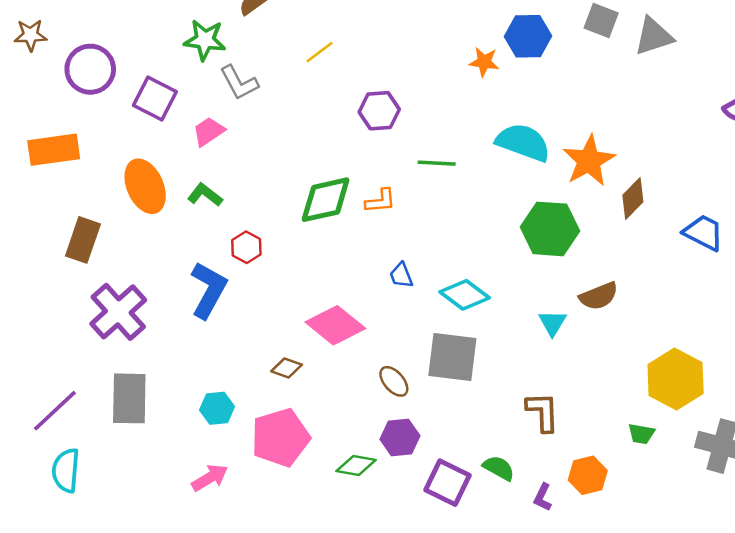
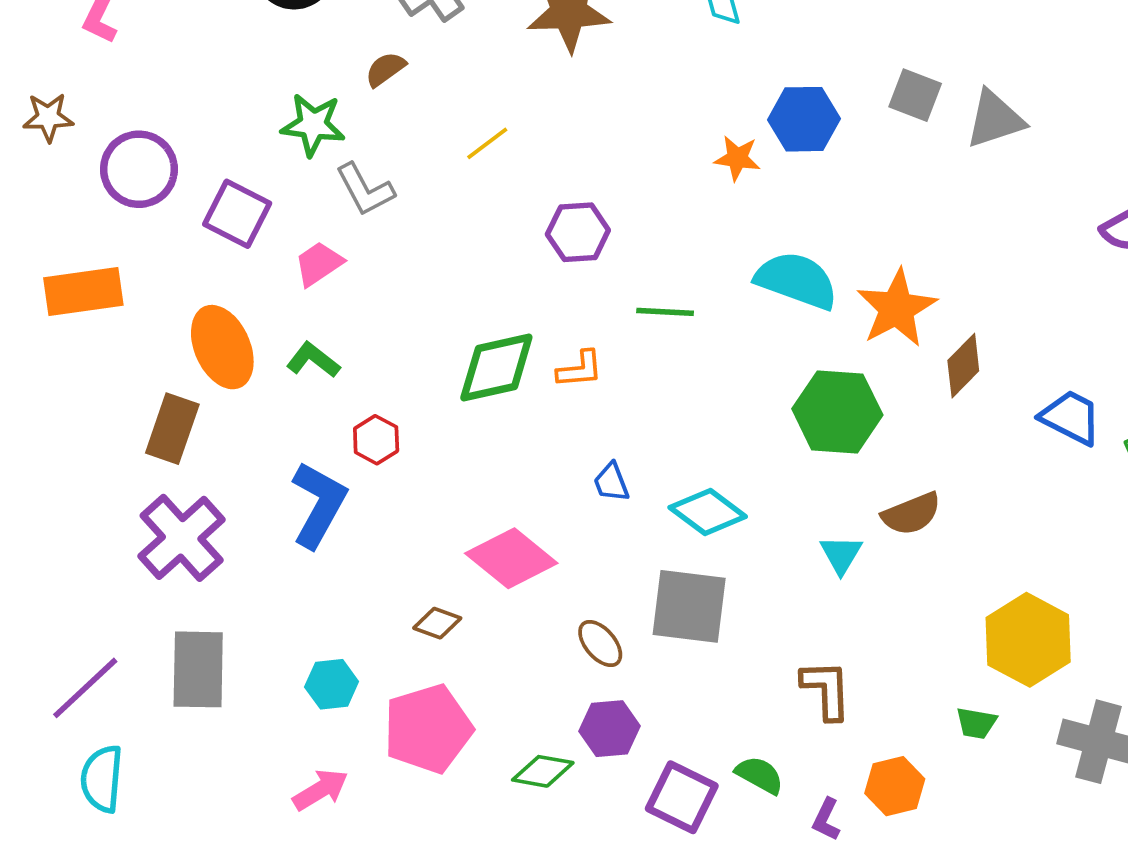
brown rectangle: (83, 240) -> (172, 429), moved

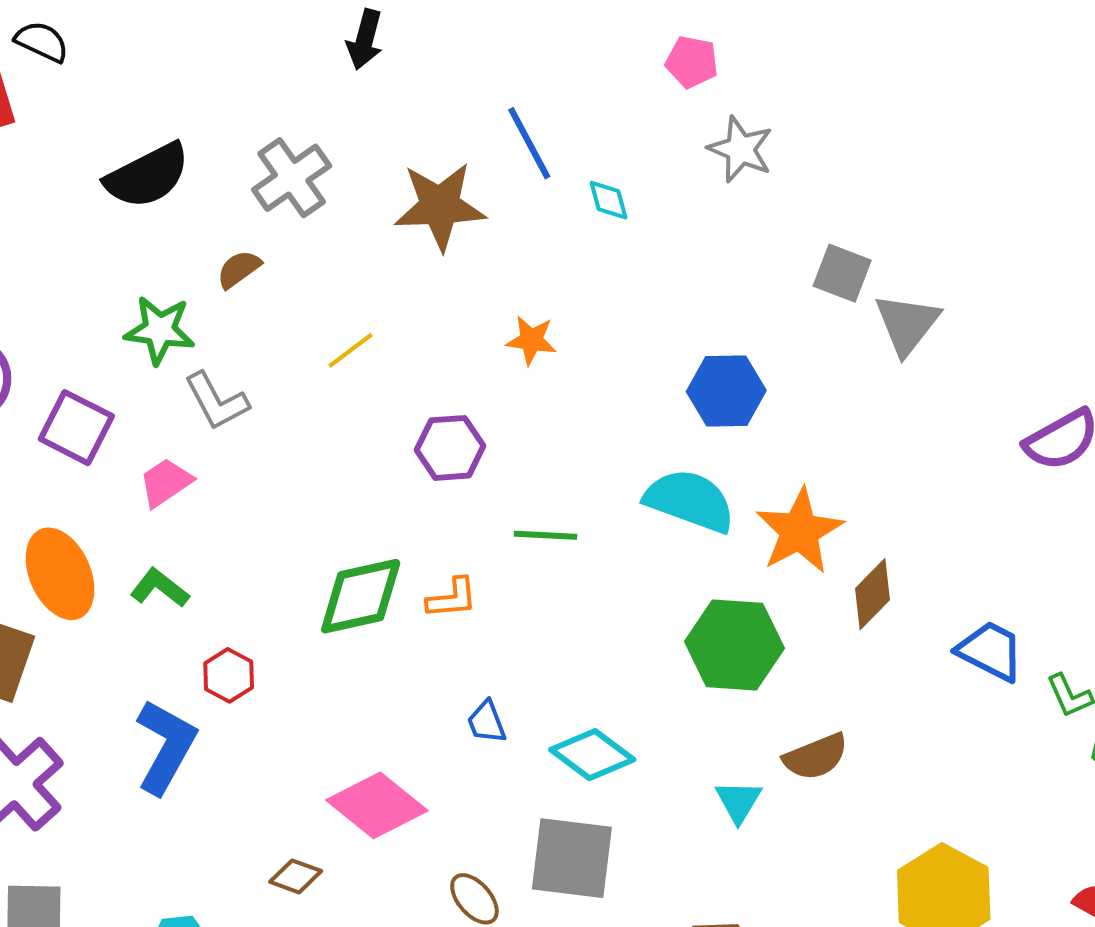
gray square: (915, 95) -> (842, 273), moved
blue hexagon: (804, 119) -> (726, 391), moved
gray triangle: (995, 119) -> (907, 324), turned -34
orange star: (737, 158) -> (531, 340), moved

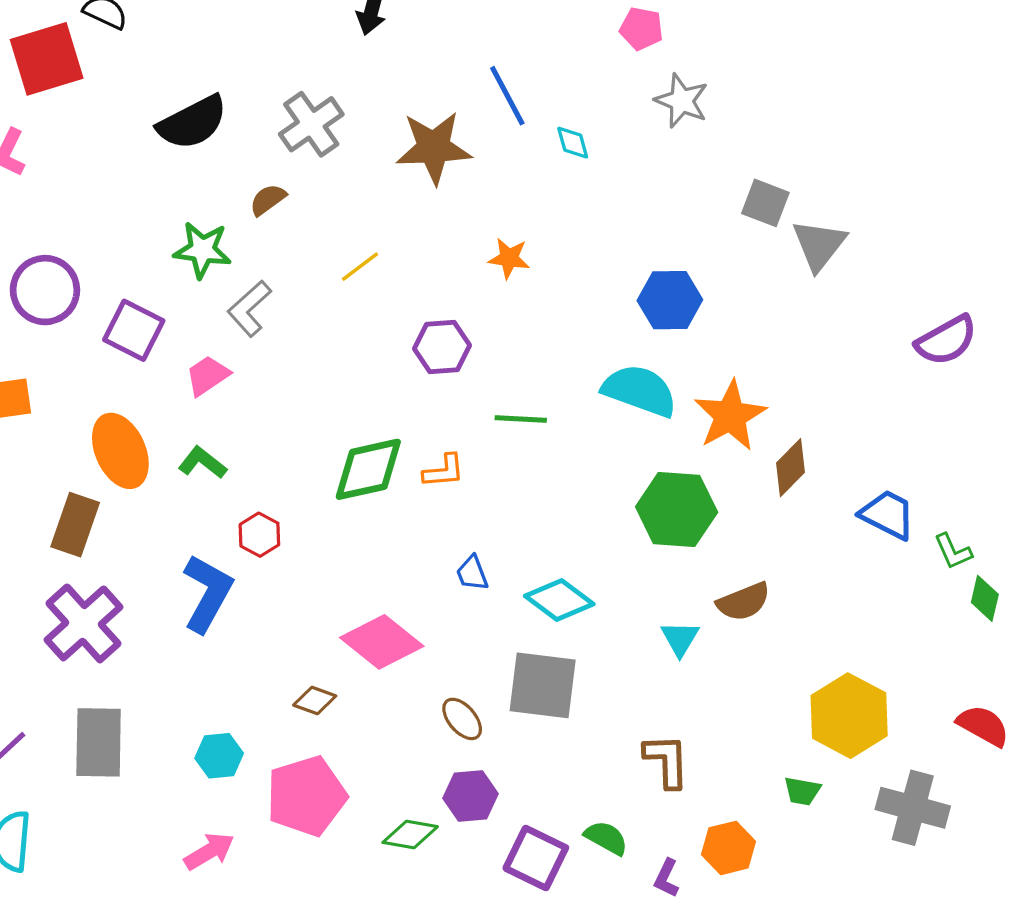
gray L-shape: (216, 401) -> (249, 308), turned 76

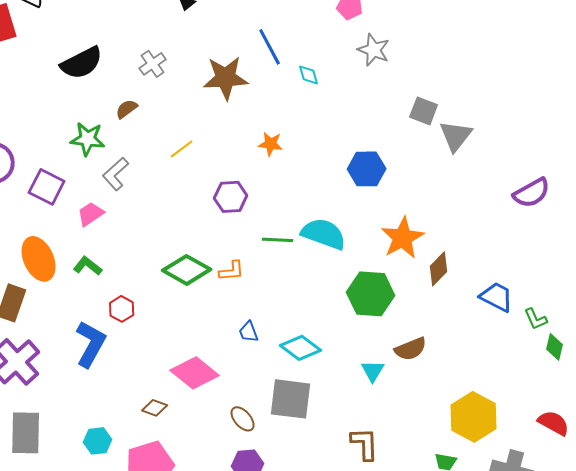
gray cross: (311, 124) -> (153, 64), size x0.7
cyan semicircle: (640, 391) -> (324, 234), moved
green diamond: (368, 469) -> (187, 270), turned 42

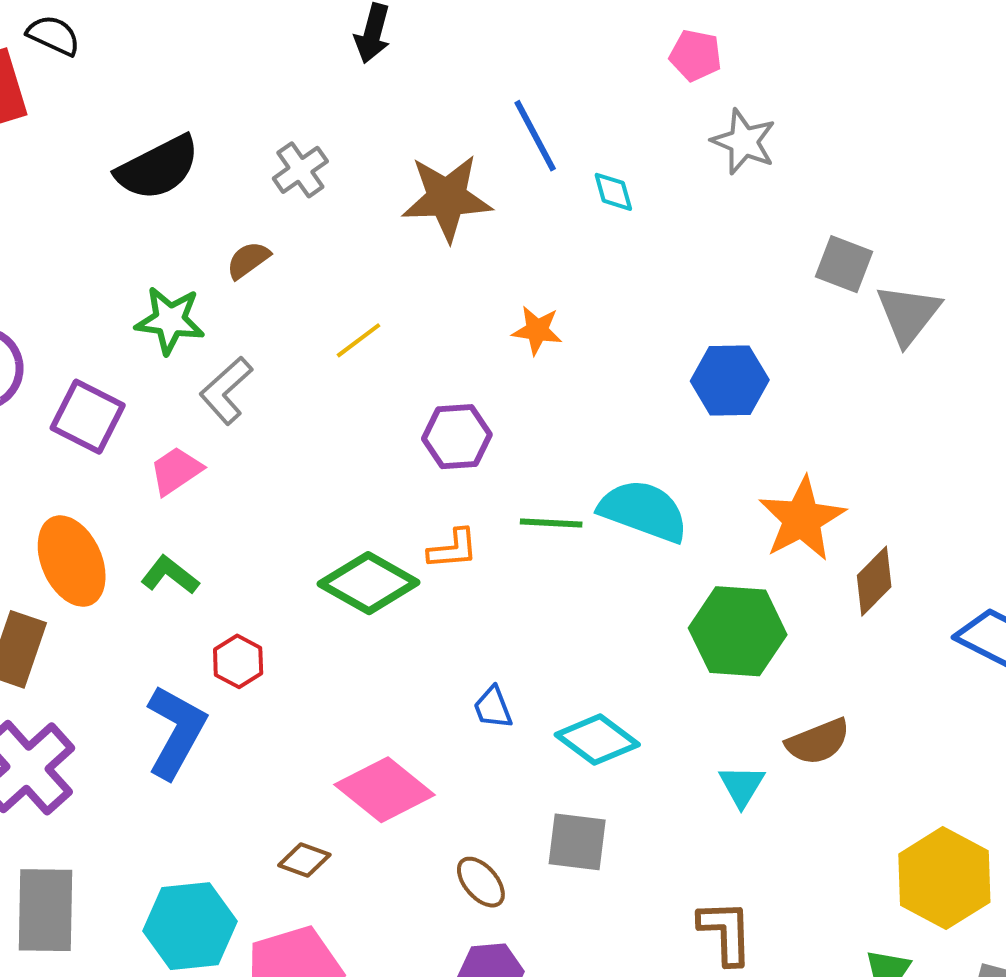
orange L-shape: (232, 271) -> (453, 549), moved
gray square: (291, 399) -> (577, 842), size x0.7
cyan hexagon: (98, 441) -> (190, 926), size x1.6

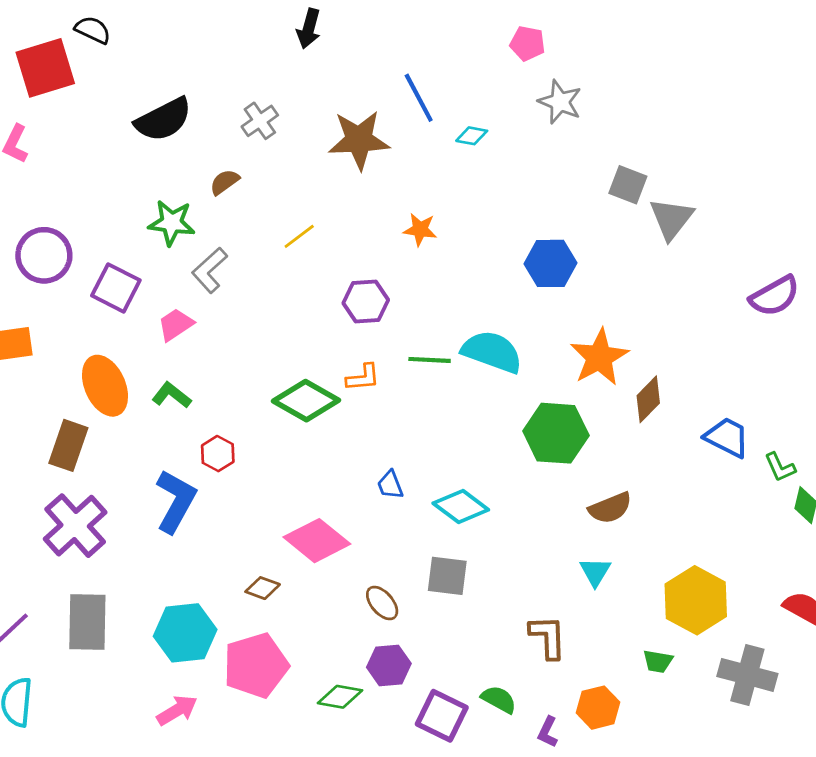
cyan diamond: (613, 192) -> (472, 136), turned -64
cyan triangle: (742, 786) -> (595, 572), moved

